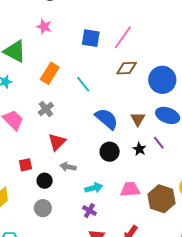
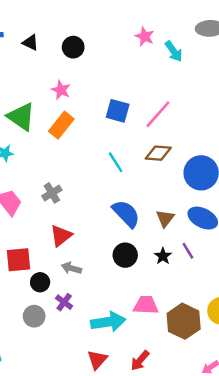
orange rectangle: (50, 73) -> (61, 125), moved
cyan line: (83, 84) -> (116, 162), moved
red square: (26, 165) -> (19, 260), size x1.5
cyan arrow: (94, 188) -> (108, 322), moved, size x1.5
purple cross: (89, 211) -> (64, 302), moved

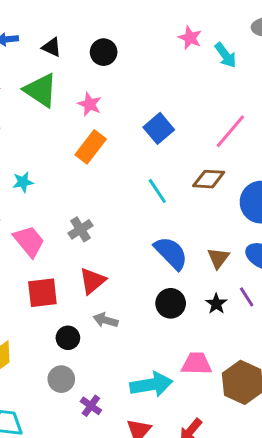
blue square: (118, 111) -> (159, 128), turned 35
pink line: (158, 114) -> (230, 131), moved
green triangle: (21, 117) -> (41, 90), moved
red square: (19, 260) -> (42, 293), moved
purple cross: (64, 302) -> (91, 406), moved

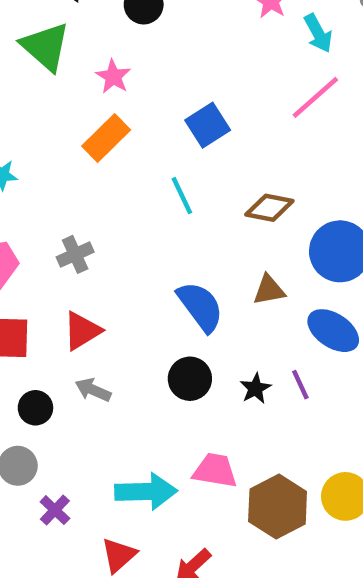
pink line: (230, 131) -> (315, 97), moved
cyan line: (157, 191) -> (182, 196), moved
brown triangle: (218, 258) -> (269, 290), moved, turned 35

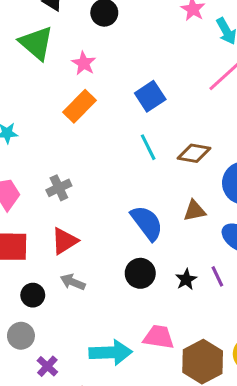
cyan line: (182, 196) -> (148, 147), moved

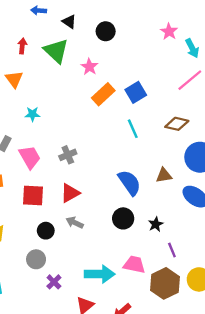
orange rectangle: (79, 106) -> (103, 94), moved
brown diamond: (194, 153) -> (177, 124), moved
purple line: (217, 276) -> (172, 250), moved

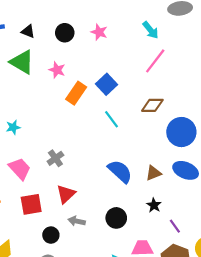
pink star: (169, 32) -> (99, 32), moved
brown triangle: (164, 175) -> (153, 173), moved
black circle: (123, 218) -> (116, 218), moved

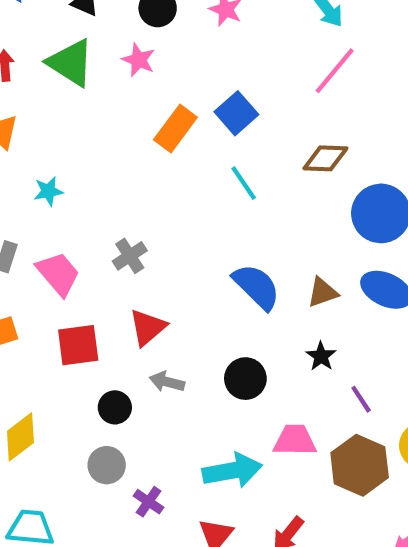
pink star: (57, 70) -> (139, 60), moved

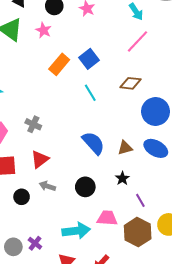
gray cross: (130, 256) -> (33, 124), turned -35
gray circle: (107, 465) -> (13, 247), moved

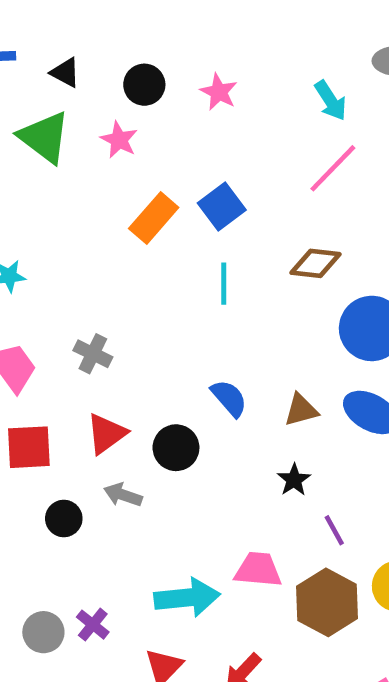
cyan line: (90, 93) -> (224, 284), turned 30
blue semicircle: (93, 143) -> (229, 398), size x0.7
black circle: (85, 187) -> (176, 448), moved

